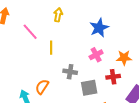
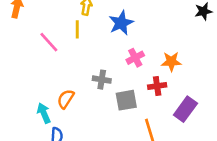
blue star: (99, 28) -> (121, 23), moved
pink line: (30, 32) -> (49, 42), moved
yellow line: (51, 48) -> (77, 29), moved

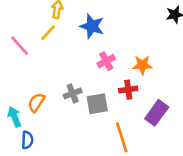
blue star: (121, 23) -> (92, 26), turned -30
yellow line: (77, 29) -> (48, 33), turned 42
gray cross: (102, 80) -> (73, 93), moved, turned -30

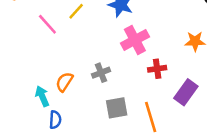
pink cross: (106, 61) -> (135, 40), size x1.5
orange star: (142, 65) -> (195, 41), moved
gray square: (97, 104) -> (117, 108), moved

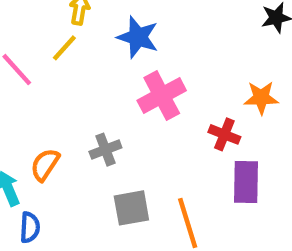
red cross: (157, 69) -> (224, 134), moved, turned 30
purple rectangle: (186, 92) -> (246, 182), turned -35

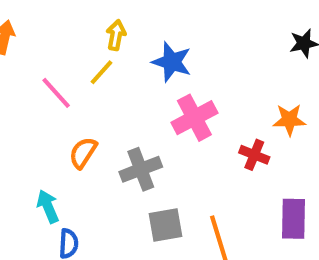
gray cross: (105, 150) -> (141, 169), size x1.4
orange semicircle: (45, 165) -> (83, 153), moved
purple rectangle: (246, 182) -> (293, 219), moved

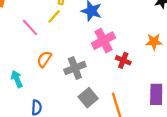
red cross: (254, 155) -> (123, 60), moved
cyan arrow: (48, 206) -> (17, 79), moved
gray square: (166, 225) -> (88, 98), turned -30

